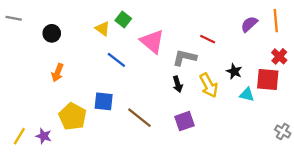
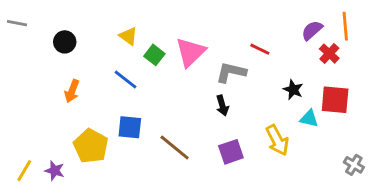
green square: (123, 19) -> (154, 55), moved
pink triangle: (152, 41) -> (191, 52), turned 36
red cross: (279, 56) -> (329, 54), moved
blue line: (116, 60) -> (125, 80), moved
yellow arrow: (209, 85) -> (277, 140), moved

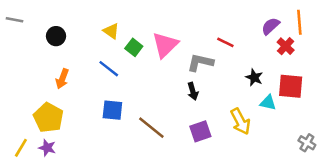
yellow pentagon: (91, 146) -> (48, 118), moved

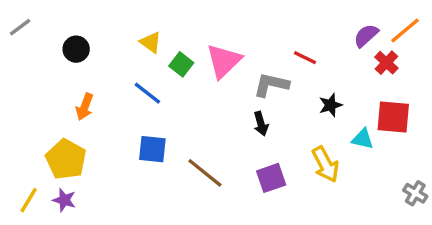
gray line: (15, 20) -> (20, 27), turned -48
orange line: (299, 22) -> (405, 30), turned 55
black star: (254, 77) -> (330, 105), moved, turned 30

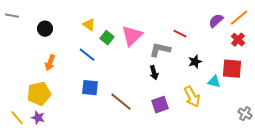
gray line: (20, 27) -> (12, 16), turned 48
red cross: (386, 63) -> (238, 40), moved
yellow pentagon: (66, 159) -> (39, 94), turned 30
yellow line: (29, 200) -> (17, 118), turned -70

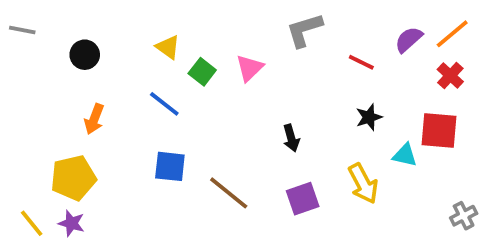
red line: (180, 34) -> (361, 62), moved
pink triangle: (132, 36) -> (250, 68), size x0.7
gray L-shape: (160, 50) -> (304, 30), moved, turned -30
gray cross: (245, 114) -> (464, 216), turned 32

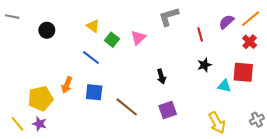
red line: (361, 62) -> (200, 34), turned 48
orange arrow: (94, 119) -> (67, 85), moved
yellow arrow: (363, 183) -> (217, 123), moved

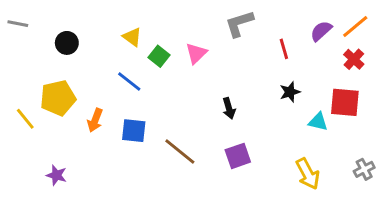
yellow pentagon: (41, 99) -> (58, 98), moved
yellow line: (17, 124) -> (25, 119), moved

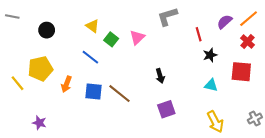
black star: (290, 92) -> (210, 55), moved
cyan triangle: (318, 122) -> (211, 85), moved
brown line: (180, 151) -> (119, 94), moved

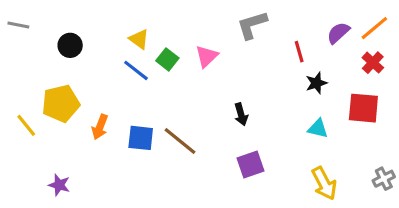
blue line: (90, 57) -> (136, 70), moved

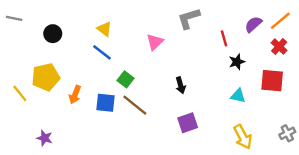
green square: (167, 59) -> (125, 79), moved

